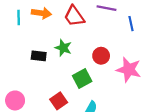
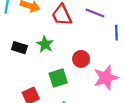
pink star: (129, 70) -> (106, 78), turned 30

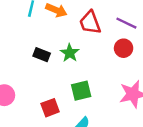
red circle: (81, 59) -> (124, 48), moved

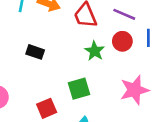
green star: (70, 53) -> (95, 51), moved

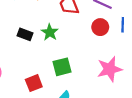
green star: (95, 51) -> (50, 32), moved

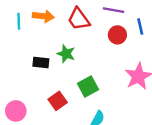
red square: (34, 83) -> (58, 101), moved

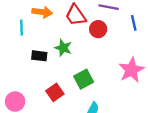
cyan line: (19, 21) -> (22, 28), moved
red circle: (117, 35) -> (98, 29), moved

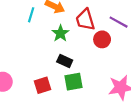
green star: (63, 48) -> (60, 33), moved
black rectangle: (39, 56) -> (65, 61), moved

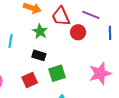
cyan line: (31, 15) -> (11, 41), moved
black rectangle: (65, 61) -> (39, 55), moved

